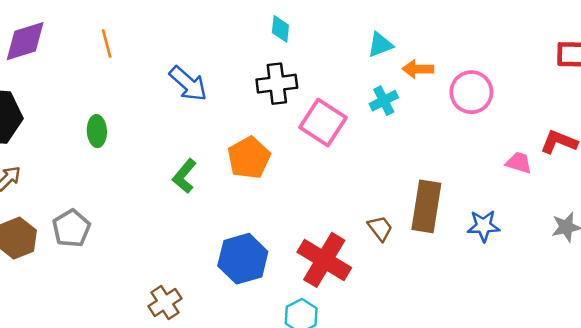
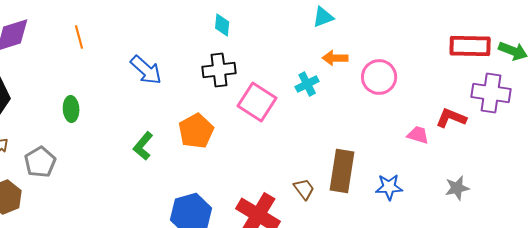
cyan triangle: (380, 45) -> (323, 17), moved
gray pentagon: (71, 228) -> (40, 162), moved

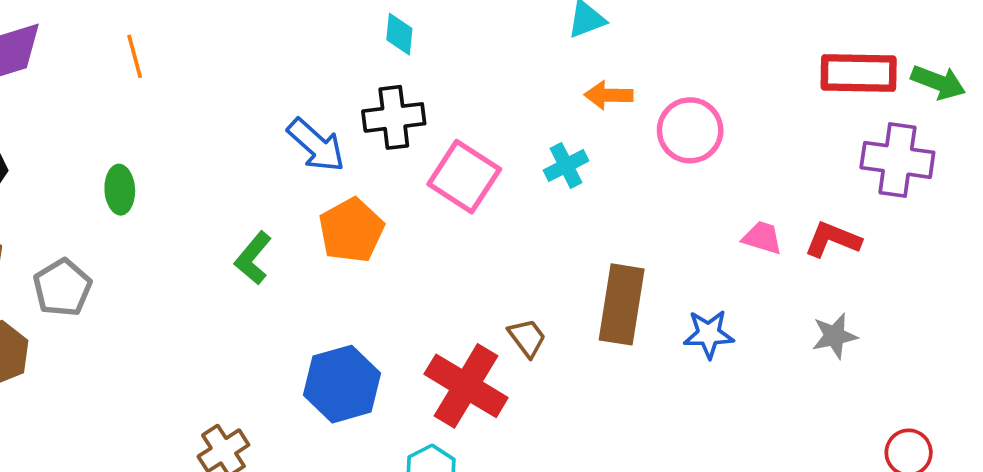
blue arrow: (146, 70) -> (316, 145), moved
cyan cross: (307, 84) -> (566, 166), moved
red L-shape: (451, 118) -> (833, 240), moved
brown trapezoid: (304, 189) -> (527, 338), moved

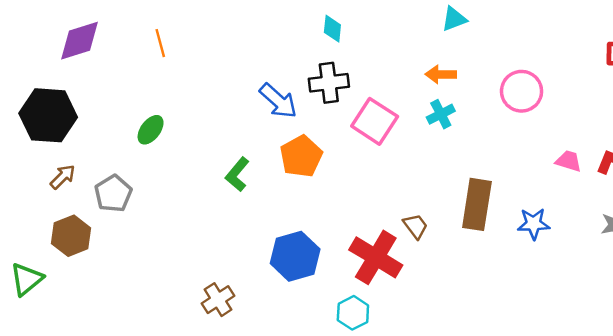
orange arrow: (609, 95) -> (441, 74), moved
green ellipse: (120, 190) -> (151, 130), turned 40

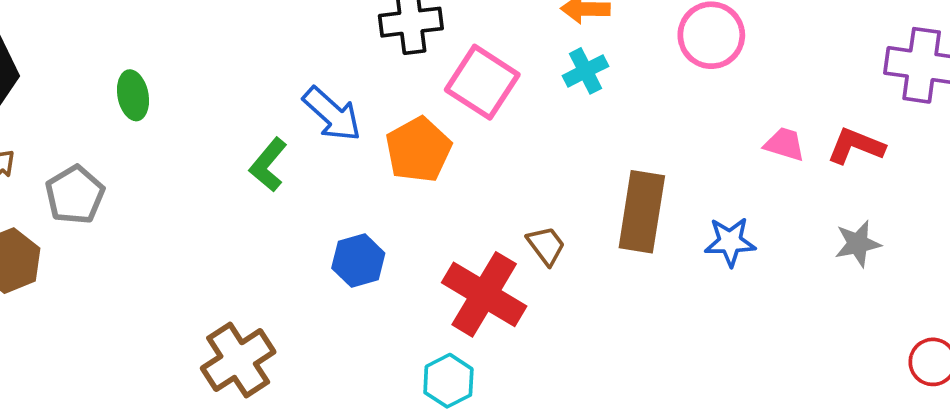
blue arrow: (278, 101) -> (332, 114), moved
green ellipse: (151, 130) -> (133, 95), turned -48
orange pentagon: (301, 156) -> (418, 150), moved
blue hexagon: (295, 256) -> (358, 261), moved, size x0.7
brown cross: (218, 300) -> (238, 360), size x1.4

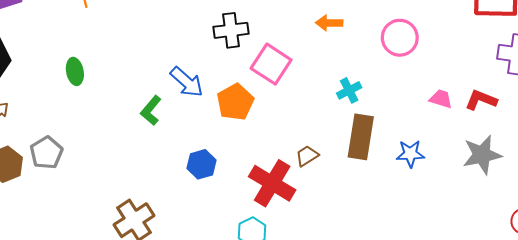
cyan cross: (585, 71) -> (349, 90), moved
gray pentagon: (75, 195) -> (46, 153), moved
gray star: (858, 244) -> (482, 155), size x1.5
brown trapezoid: (546, 246) -> (307, 156), turned -85

